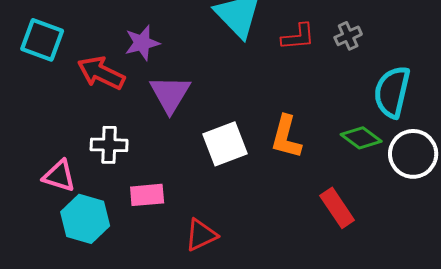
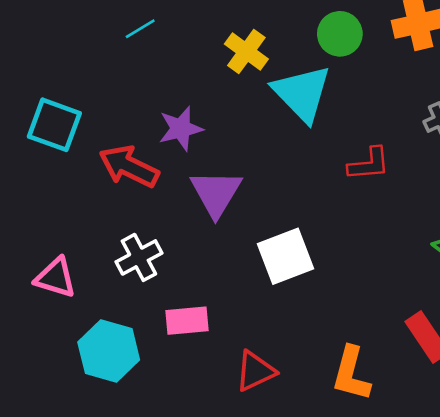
red L-shape: (298, 37) -> (369, 164), moved
orange L-shape: (286, 137) -> (351, 374), moved
white cross: (109, 145) -> (139, 257), turned -30
pink triangle: (59, 176) -> (56, 278), moved

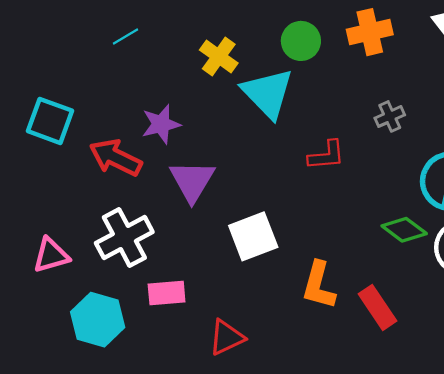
white cross: (139, 257) -> (124, 237), size x1.4
pink triangle: (56, 278) -> (51, 255), turned -33
orange L-shape: (351, 374) -> (319, 285), moved

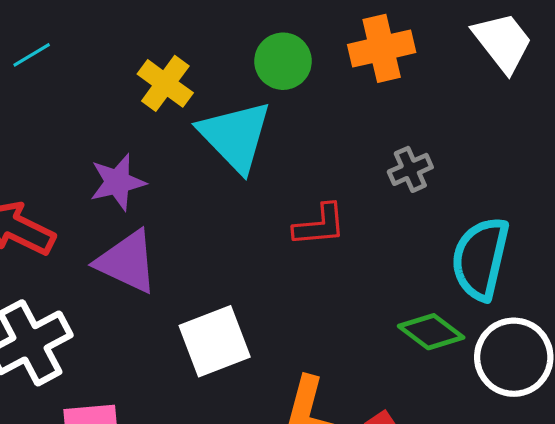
purple star: (161, 124) -> (118, 182), moved
purple triangle: (192, 181) -> (127, 262), turned -36

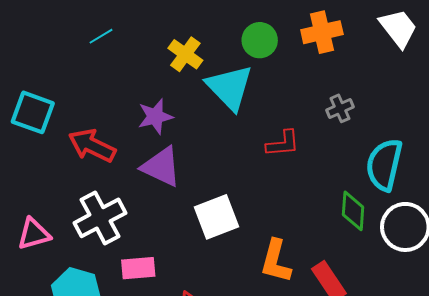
green diamond: (431, 332) -> (353, 211), turned 57

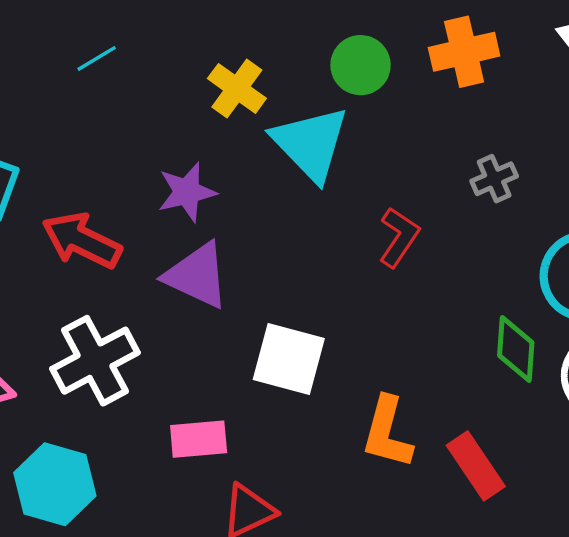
red L-shape: (283, 144) -> (399, 237), turned -51
white square: (216, 217) -> (289, 359), turned 36
pink rectangle: (138, 268) -> (199, 439), moved

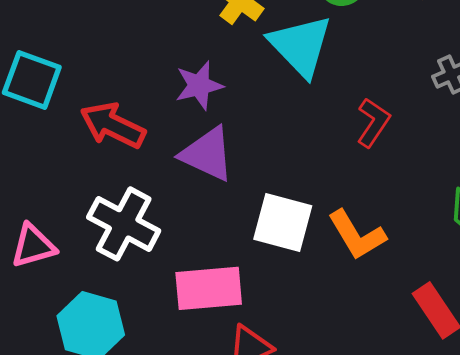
white cross: (95, 361) -> (124, 224), turned -34
orange L-shape: (387, 432) -> (357, 235), moved, turned -46
pink rectangle: (199, 439) -> (209, 288), size x1.4

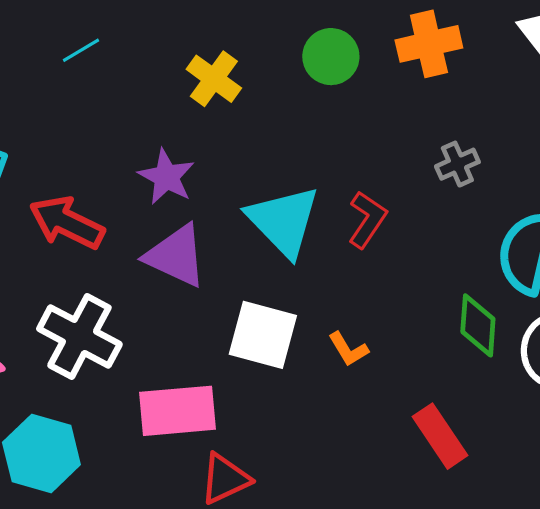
cyan triangle: (301, 46) -> (283, 221), moved
purple star: (199, 85) -> (166, 177), turned -30
orange L-shape: (357, 235) -> (348, 349), size x0.6

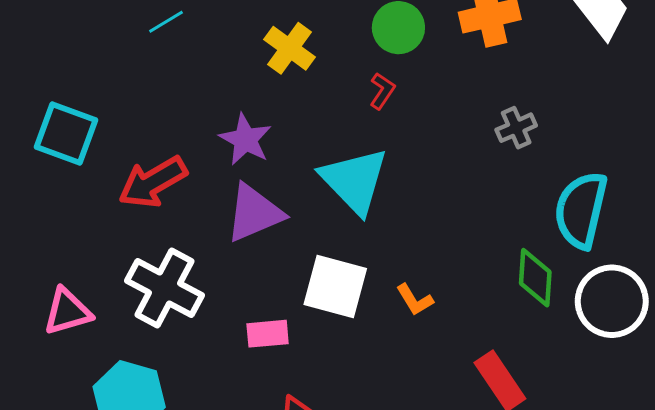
red L-shape: (367, 219) -> (382, 91), moved, size x0.7
red arrow: (67, 223) -> (153, 182), turned -56
purple triangle: (176, 256) -> (254, 213), turned -48
pink rectangle: (177, 411) -> (268, 334), moved, size x0.6

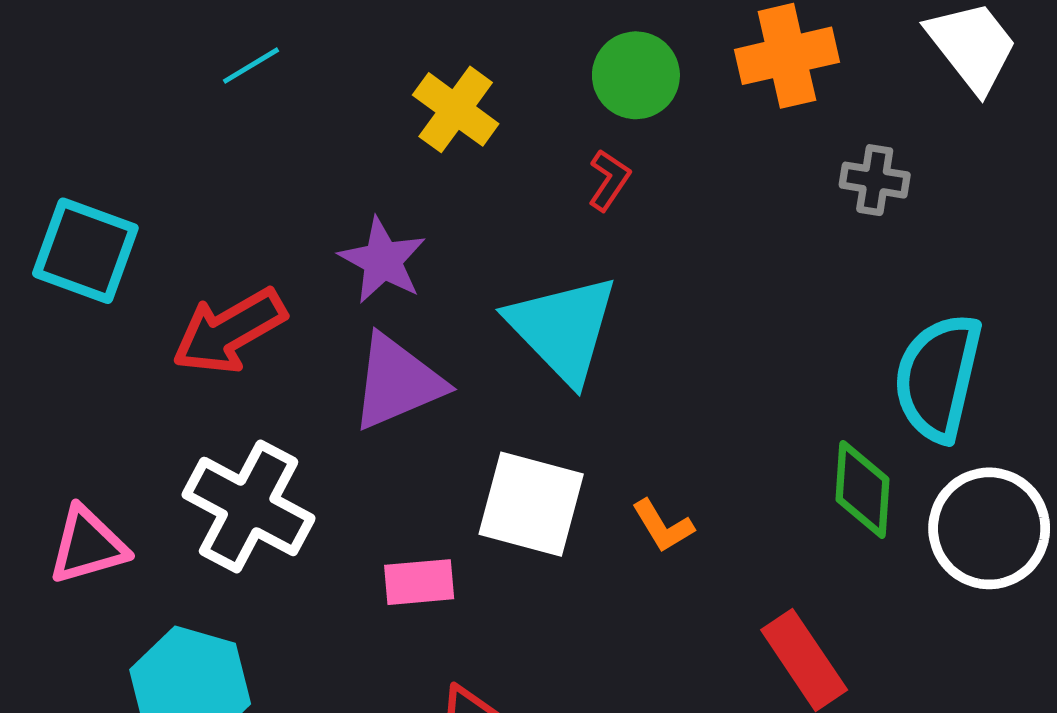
gray cross: (516, 128) -> (875, 180), moved, turned 33

